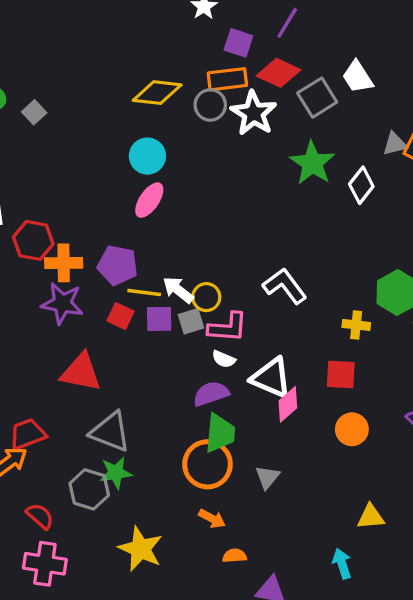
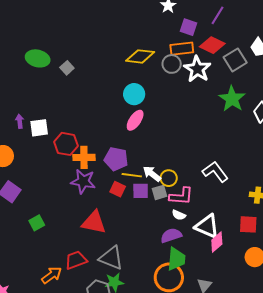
red trapezoid: (27, 434) -> (76, 260), moved

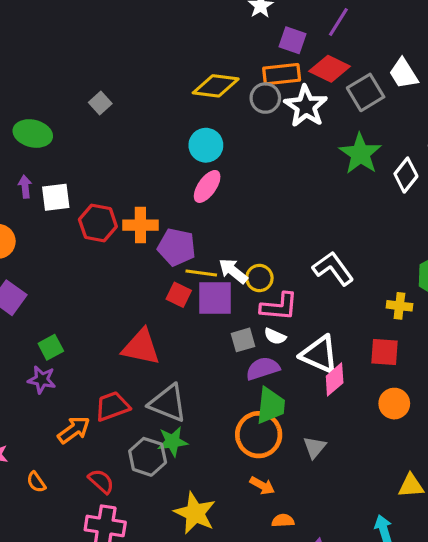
green ellipse: (38, 58) -> (33, 134), moved
orange cross: (84, 157) -> (140, 225), moved
purple star: (83, 181) -> (42, 380), moved, size x0.7
purple square: (141, 191) -> (215, 298), size x1.4
gray square: (159, 192) -> (243, 340), moved

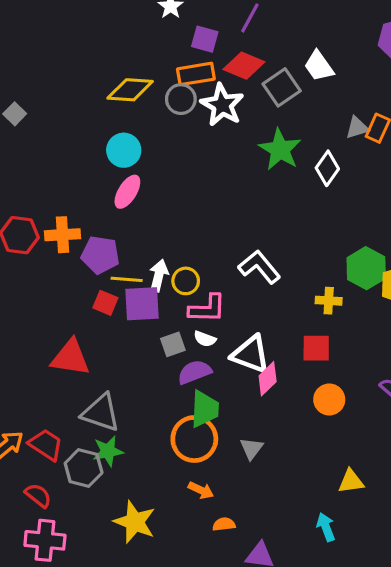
white arrow: (233, 271) -> (159, 275), turned 68
red trapezoid: (112, 406) -> (46, 445), moved, turned 57

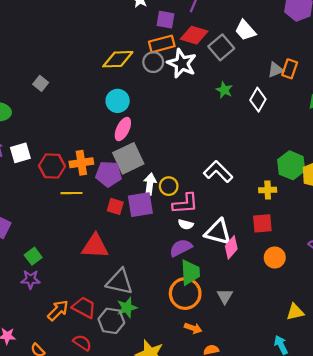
green star: (280, 149) -> (224, 90), size x0.6
yellow line: (127, 279) -> (71, 193), moved
gray square: (173, 344) -> (128, 158), moved, size x1.8

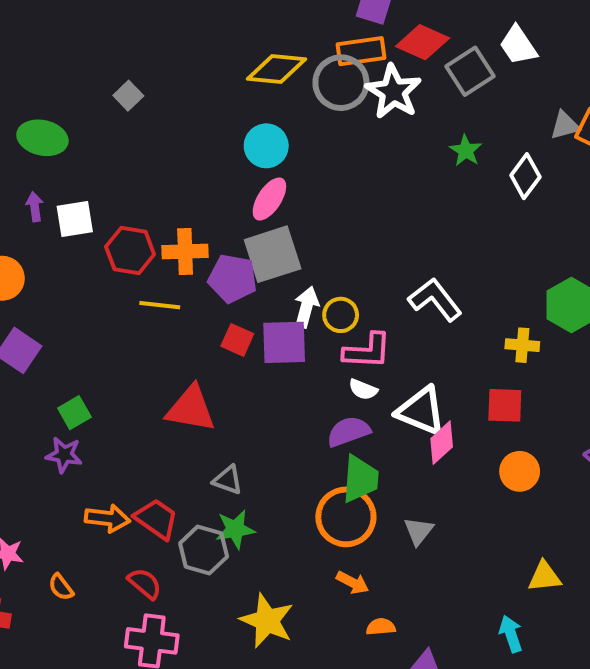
gray circle: (153, 62) -> (341, 83), size x1.4
gray triangle: (120, 282) -> (228, 480), size x0.6
orange arrow: (58, 310) -> (107, 518), turned 45

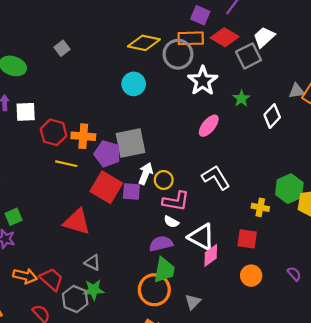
white trapezoid: (518, 45) -> (264, 37), moved, turned 75
white star: (393, 92) -> (203, 81), moved
pink ellipse: (269, 199) -> (209, 126), moved
red square: (237, 340) -> (106, 187), size x1.8
purple square: (284, 342) -> (131, 191), size x0.7

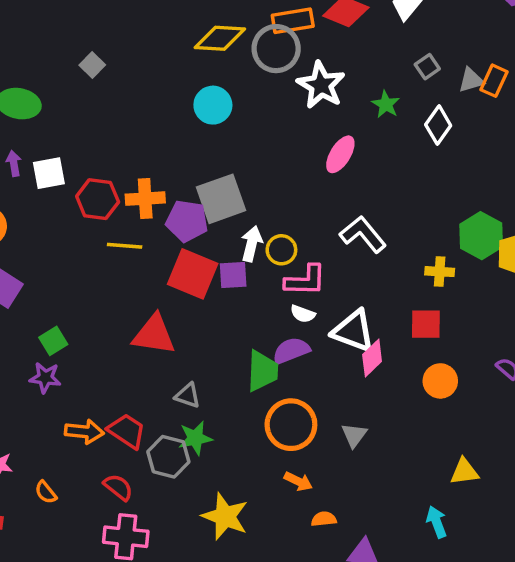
gray square: (249, 56) -> (427, 67), moved, size x0.6
green trapezoid: (164, 270) -> (262, 371), moved

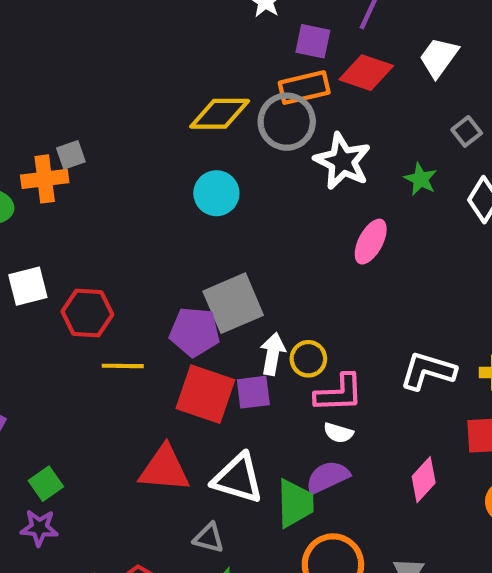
gray square: (92, 65) -> (71, 155), turned 30
orange cross: (145, 199) -> (45, 179), moved
white L-shape: (363, 234) -> (428, 371), moved, turned -30
white triangle: (353, 331) -> (238, 478), moved

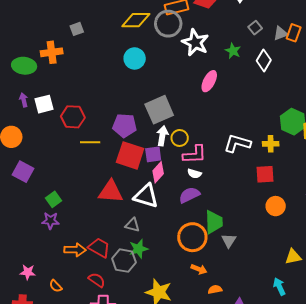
gray square: (71, 155) -> (77, 29), moved
gray square: (233, 303) -> (159, 110), moved
pink diamond: (424, 480) -> (158, 172), moved
green trapezoid: (295, 503) -> (214, 222), moved

